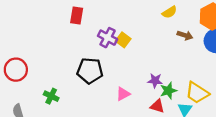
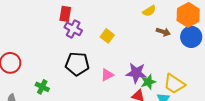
purple cross: (108, 38) -> (73, 29), moved
purple star: (155, 81) -> (136, 73), size x1.5
pink triangle: (123, 94) -> (107, 75), moved

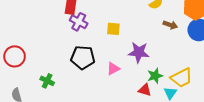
yellow square: (107, 36) -> (113, 29), turned -32
purple star: (136, 73) -> (139, 52), moved
yellow trapezoid: (174, 84) -> (181, 78), turned -60

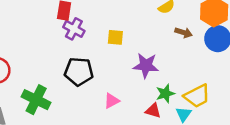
pink triangle: (113, 69) -> (112, 101), moved
green cross: (47, 81) -> (36, 100), size x1.6

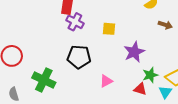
purple star: (146, 65) -> (134, 52), turned -30

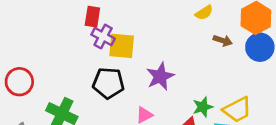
yellow square: (109, 29) -> (122, 46), moved, size x1.5
purple star: (134, 52) -> (160, 76), moved

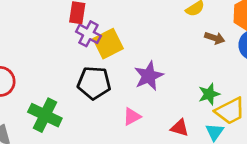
yellow square: (122, 46) -> (108, 44), turned -32
green star: (203, 107) -> (209, 94), moved

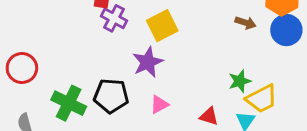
yellow square: (108, 44) -> (162, 26), moved
purple star: (149, 76) -> (148, 62), moved
black pentagon: (94, 83) -> (111, 96), moved

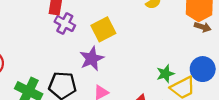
brown arrow: (246, 23) -> (203, 27), moved
blue circle: (286, 30) -> (203, 69), moved

